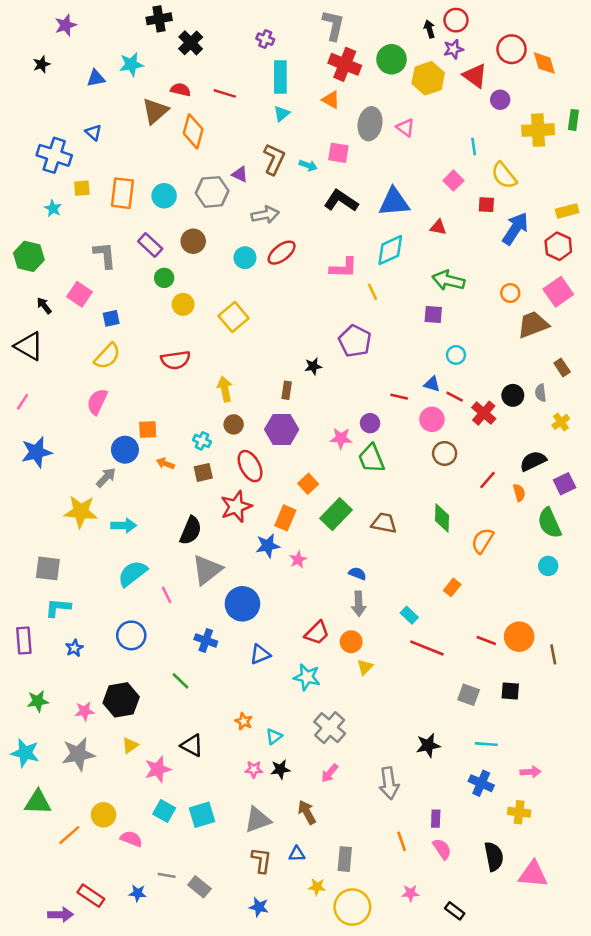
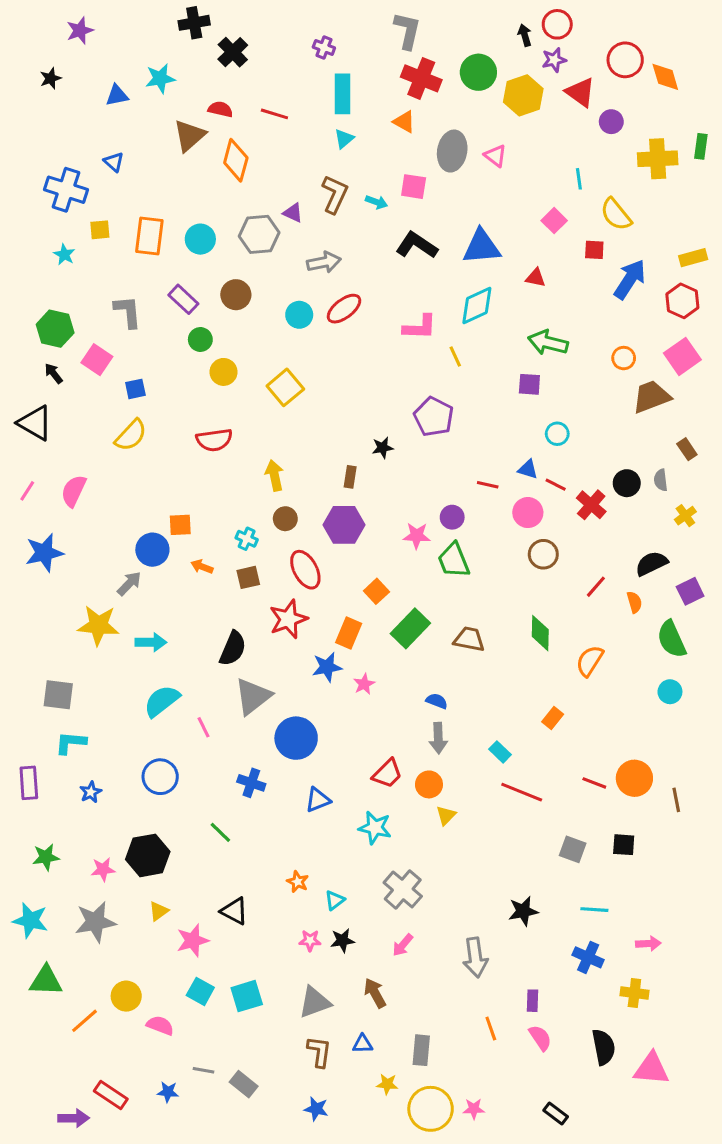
green hexagon: (29, 256) -> (55, 329), moved
pink semicircle: (97, 402) -> (74, 491), moved
pink star: (410, 893) -> (474, 1109), moved

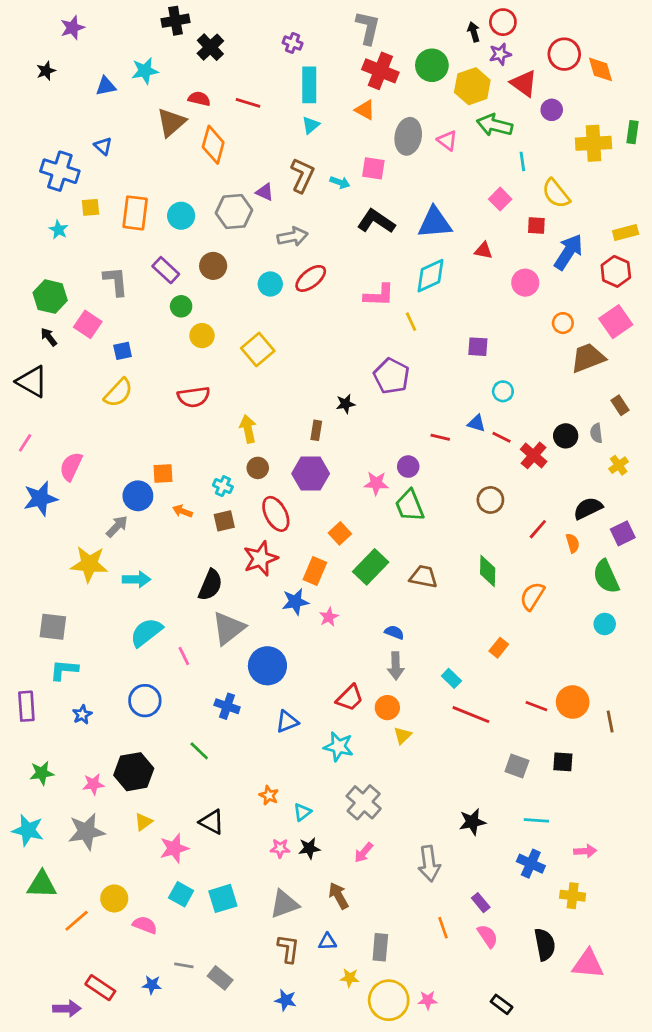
green arrow: (548, 343) -> (495, 125), moved
pink semicircle: (74, 491) -> (71, 467), moved
pink circle: (528, 513) -> (525, 283), moved
purple rectangle: (532, 1001) -> (481, 903), turned -42

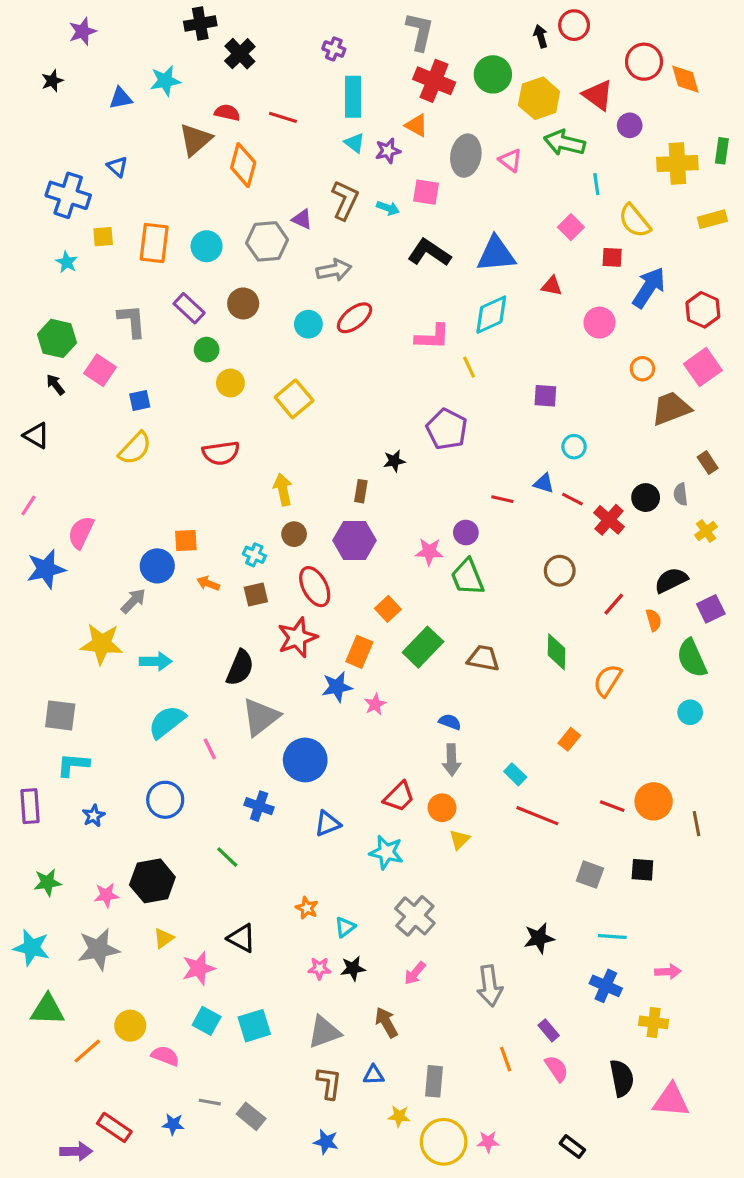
purple star: (500, 54) -> (388, 151), moved
cyan triangle: (311, 125) -> (355, 143), turned -42
yellow rectangle: (626, 232) -> (712, 219), moved
black triangle: (32, 382) -> (36, 435), size x0.7

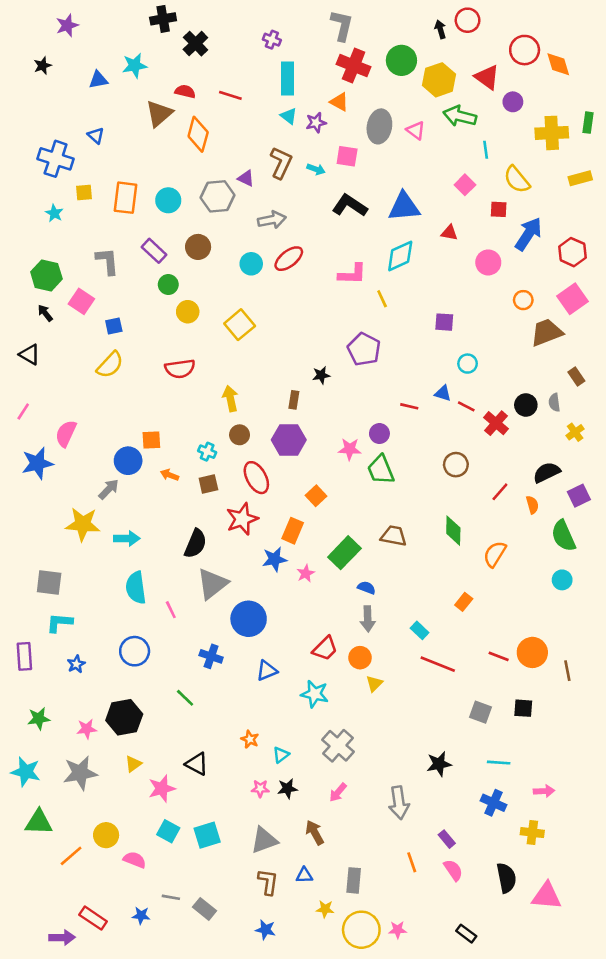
green rectangle: (423, 647) -> (344, 553), moved
cyan semicircle: (167, 722) -> (136, 588), turned -60

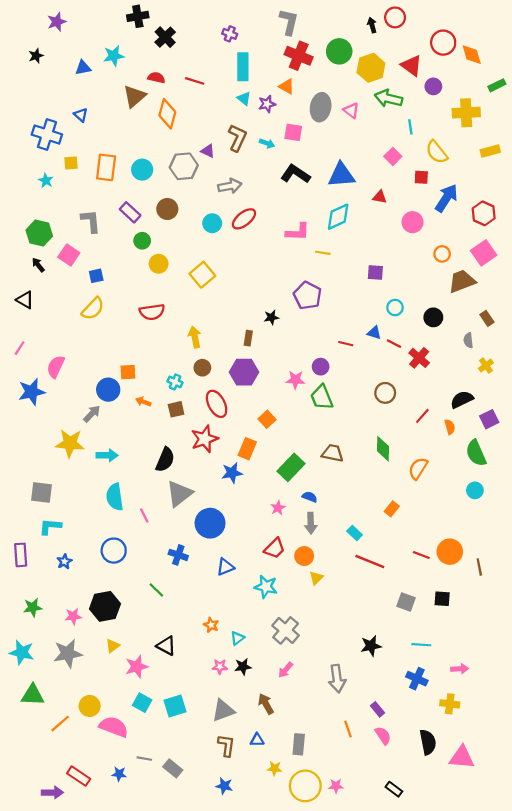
green rectangle: (588, 123) -> (497, 85), moved, turned 56
yellow line: (382, 299) -> (323, 253), turned -56
black circle: (526, 405) -> (433, 317), moved
pink star: (306, 573) -> (278, 508), moved
pink semicircle: (135, 860) -> (114, 727), size x1.5

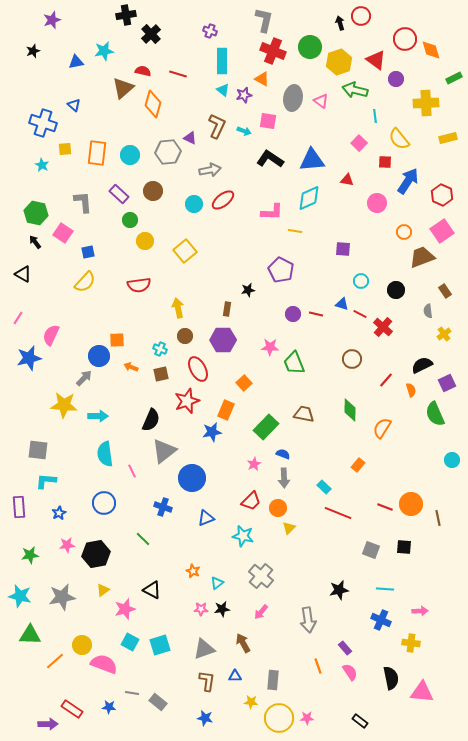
purple circle: (321, 367) -> (293, 314), moved
cyan circle: (475, 490) -> (452, 460), moved
pink star: (73, 616) -> (67, 545), moved

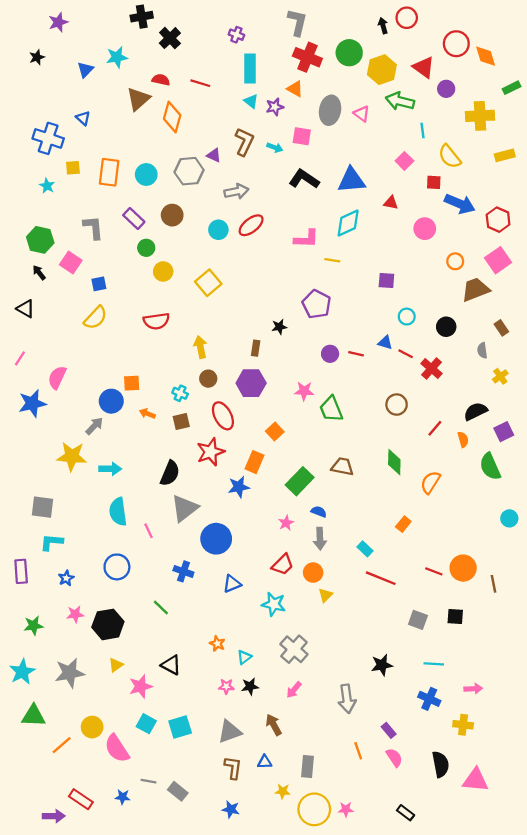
blue triangle: (76, 62) -> (85, 70), turned -35
blue arrow: (408, 181) -> (460, 204), turned 80
cyan star: (20, 596) -> (22, 672), turned 30
pink semicircle: (104, 664) -> (117, 748), turned -144

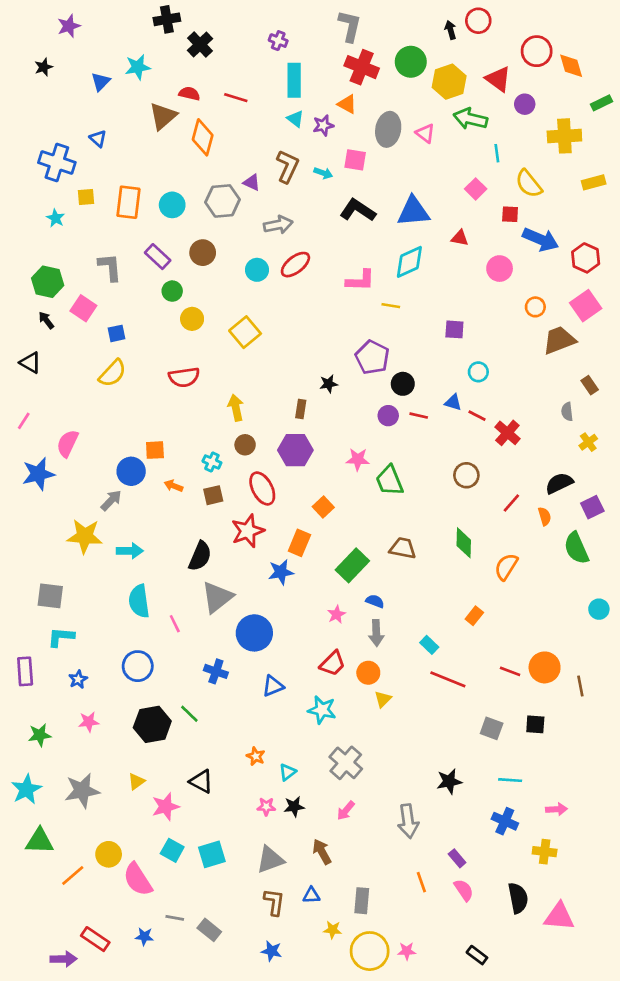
black circle: (446, 327) -> (403, 384), moved
black hexagon: (108, 624) -> (152, 724), moved

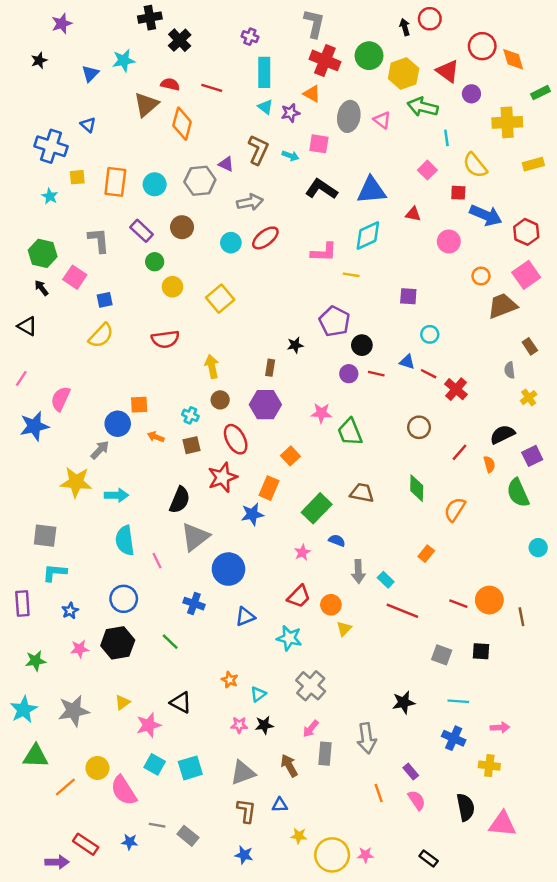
gray arrow: (376, 633) -> (358, 571), moved
black hexagon: (152, 724) -> (118, 643), moved
gray rectangle: (362, 901) -> (325, 754), moved

